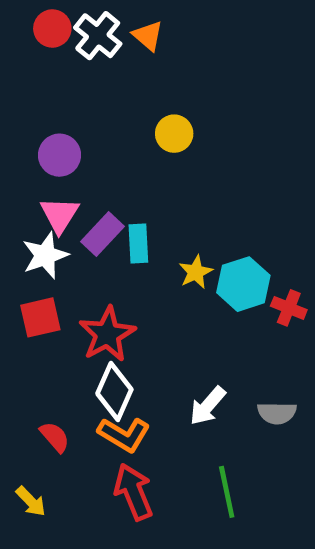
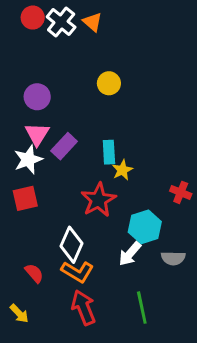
cyan rectangle: (138, 243) -> (109, 152), moved
cyan hexagon: (243, 284) -> (145, 227), moved
red star: (107, 334) -> (98, 200), moved

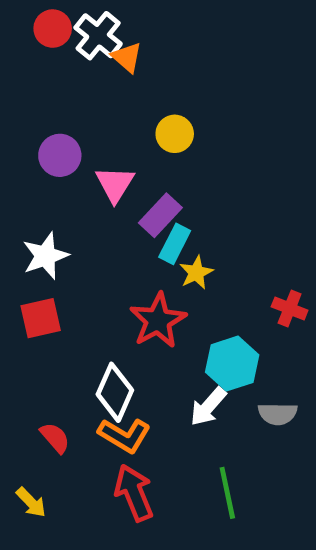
orange triangle: (92, 22) -> (127, 57), moved
pink triangle: (37, 134) -> (115, 184), moved
purple rectangle: (64, 146) -> (160, 215), moved
cyan rectangle: (109, 152) -> (175, 244), turned 30

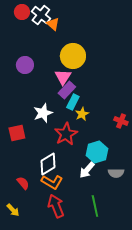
yellow circle: (175, 134) -> (73, 56), size x1.6
pink triangle: (115, 184) -> (63, 77), moved
white star: (45, 256) -> (43, 113), moved
red cross: (290, 309) -> (121, 121), moved
white diamond: (115, 392) -> (48, 164), turned 35

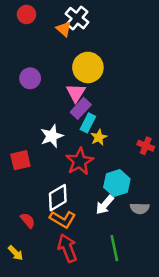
white cross: (41, 15) -> (77, 18), moved

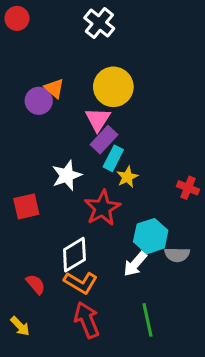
red circle: (26, 14) -> (17, 18), moved
orange triangle: (64, 29) -> (54, 88), moved
gray semicircle: (140, 208) -> (177, 255), moved

